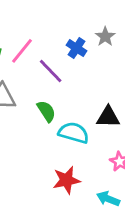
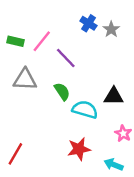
blue cross: (76, 48) -> (88, 23), moved

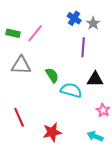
purple line: (66, 58) -> (83, 47), moved, turned 48
red star: (79, 149) -> (52, 132), moved
red line: (15, 154) -> (19, 117), moved, turned -54

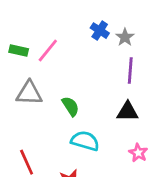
purple line: (83, 47) -> (130, 70), moved
cyan semicircle: (71, 90) -> (85, 141), moved

